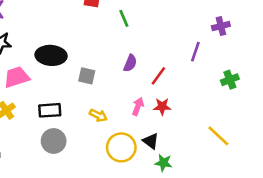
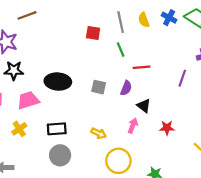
gray square: (87, 76) -> (99, 87), moved
red line: (158, 76) -> (142, 67), moved, turned 49
red star: (162, 107) -> (167, 128), moved
black triangle: (151, 141) -> (144, 106), moved

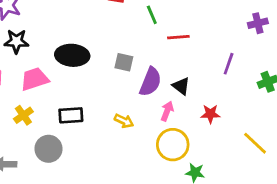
purple line: (182, 78) -> (229, 64), moved
purple semicircle: (126, 88) -> (150, 82), moved, size x1.5
gray circle: (60, 155) -> (48, 149), moved
yellow circle: (118, 161) -> (173, 145), moved

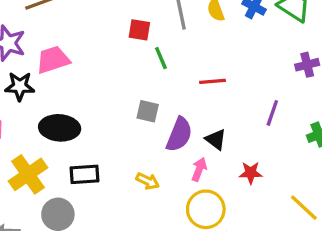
green line: (152, 15) -> (161, 58), moved
black ellipse: (72, 55) -> (60, 128), moved
pink trapezoid: (35, 79) -> (53, 60), moved
yellow cross: (23, 115) -> (28, 174), size x1.6

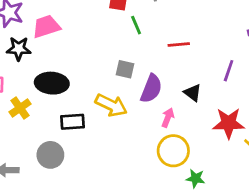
black triangle: (216, 139) -> (193, 93), moved
red star: (251, 173) -> (229, 123), moved, size x1.6
yellow cross: (28, 174) -> (20, 108), moved, size x0.7
yellow arrow: (148, 181) -> (111, 105), moved, size x1.6

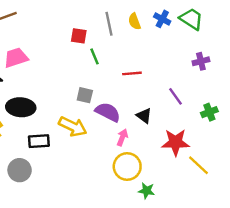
purple line: (229, 71) -> (176, 96), turned -54
purple semicircle: (151, 89) -> (108, 112), turned -85

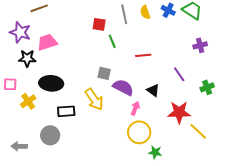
yellow arrow: (73, 127) -> (94, 99), turned 30

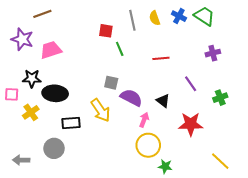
red line: (143, 55) -> (161, 58), moved
black star: (27, 58) -> (32, 78), moved
yellow line: (198, 131) -> (220, 161), moved

